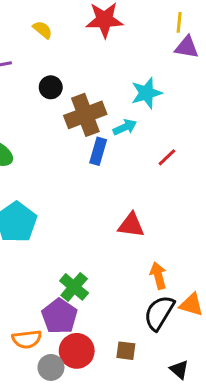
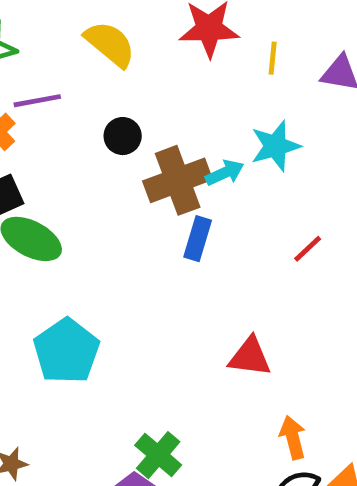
yellow line: (179, 22) -> (273, 58), moved
yellow semicircle: (43, 30) -> (110, 44), size x1.6
cyan arrow: (125, 127) -> (225, 173), moved

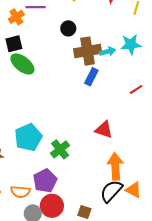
cyan pentagon: (66, 351) -> (28, 137), moved
orange arrow: (293, 438) -> (115, 166), size x1.5
green cross: (158, 455) -> (60, 149), moved

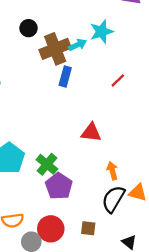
orange arrow: (115, 166) -> (112, 171), size x0.6
purple pentagon: (45, 181) -> (59, 186), moved

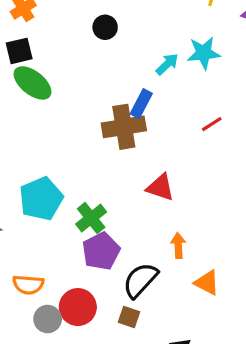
cyan arrow: (78, 45) -> (167, 64), turned -30
brown cross: (55, 49) -> (124, 127), moved
black semicircle: (113, 199) -> (140, 280), moved

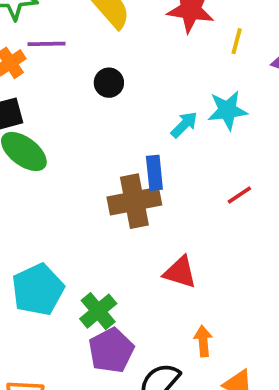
blue rectangle: (141, 104) -> (154, 173), turned -32

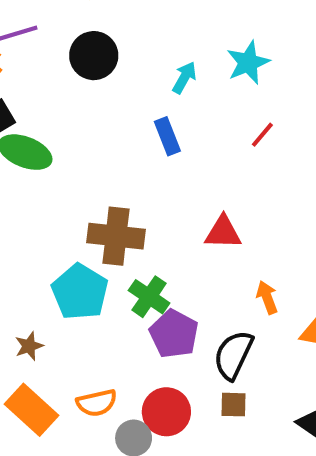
black circle: (109, 83) -> (94, 56), size x1.5
cyan star: (227, 110) -> (248, 63), moved
brown cross: (134, 201) -> (116, 236), moved, turned 33

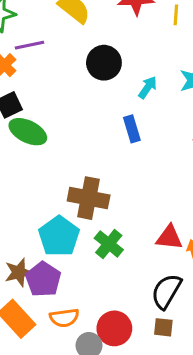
black circle: (94, 56) -> (104, 63), moved
red triangle: (223, 232) -> (169, 237), moved
purple pentagon: (174, 334) -> (43, 279), moved
brown star: (29, 346) -> (19, 272), size x1.4

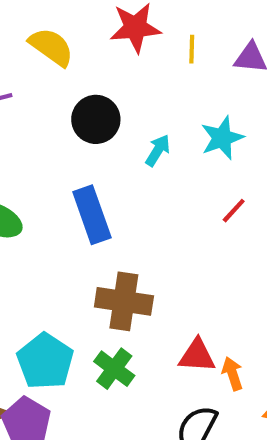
blue rectangle: (132, 129) -> (92, 215), moved, size x1.5
brown cross: (89, 198) -> (124, 301), moved

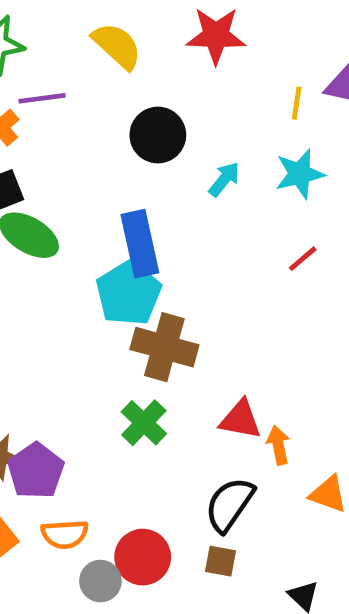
yellow line: (192, 49) -> (297, 103), moved
cyan pentagon: (45, 361) -> (129, 293), moved

